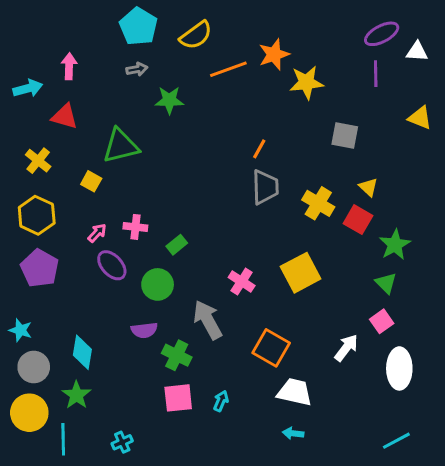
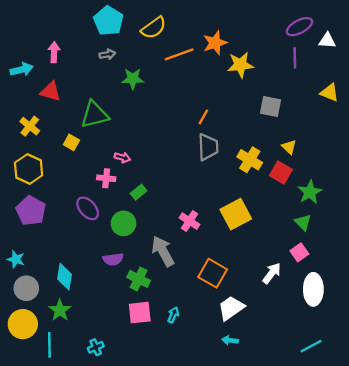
pink arrow: (97, 233) -> (122, 157), moved, turned 63
white trapezoid: (295, 392) -> (231, 308), turned -48

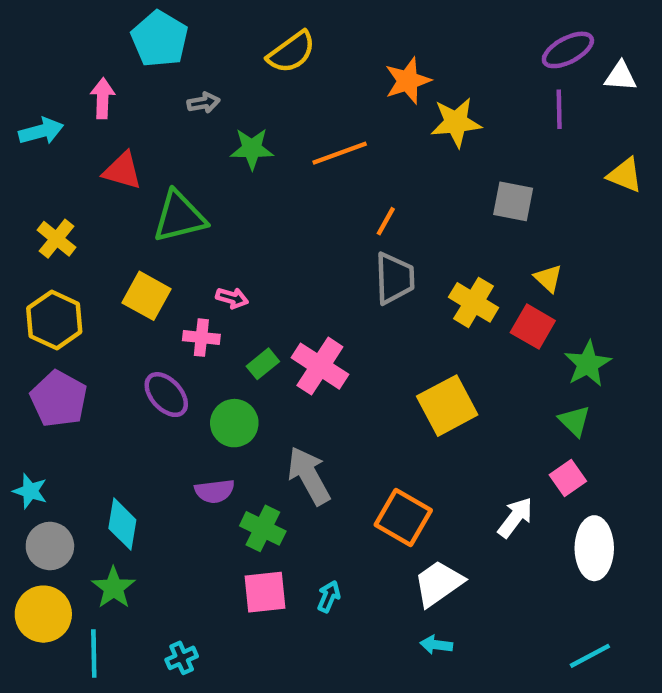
cyan pentagon: (108, 21) -> (160, 39), moved
orange line: (179, 54) -> (340, 153), moved
red triangle: (51, 91) -> (122, 171), moved
yellow square: (71, 142) -> (146, 296), moved, size x1.5
pink cross: (189, 221) -> (320, 366), moved, size x1.4

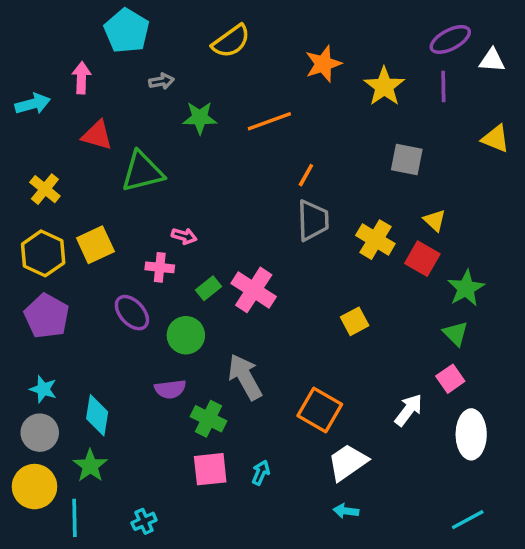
yellow star: (456, 122) -> (384, 86), moved, turned -30
yellow square: (146, 296) -> (95, 245), moved, turned 36
yellow square: (447, 406) -> (355, 321), size x0.6
cyan star: (30, 491) -> (43, 389), moved

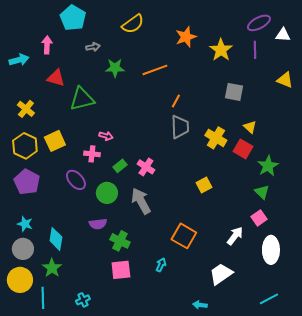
pink cross: (254, 290) -> (146, 167), size x0.7
gray arrow: (245, 377) -> (141, 201), moved
white trapezoid: (348, 462) -> (221, 274), moved
cyan arrow: (261, 473) -> (161, 265), moved
cyan arrow: (346, 511) -> (200, 305), moved

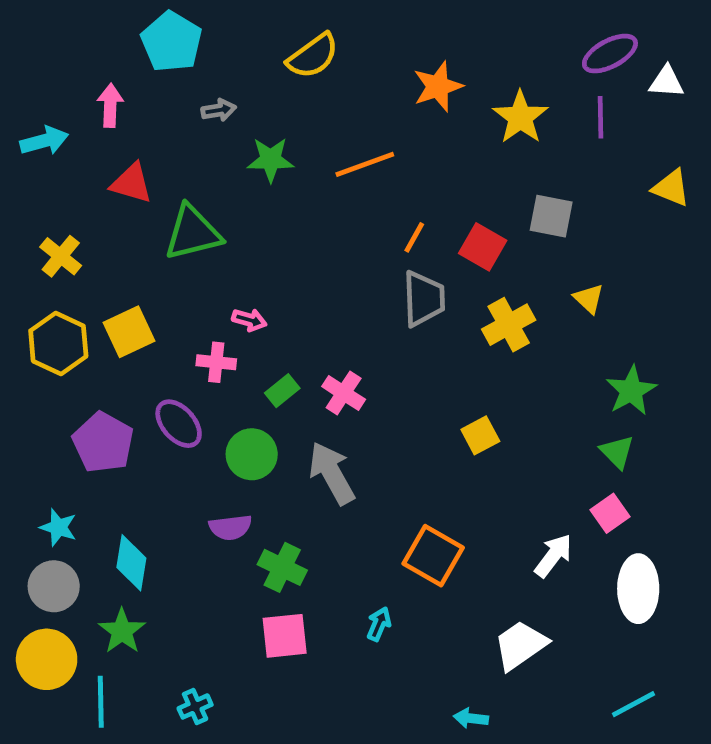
yellow cross: (216, 138) -> (509, 325), turned 30
red square: (243, 149) -> (483, 247), moved
purple pentagon: (27, 182) -> (103, 442), moved

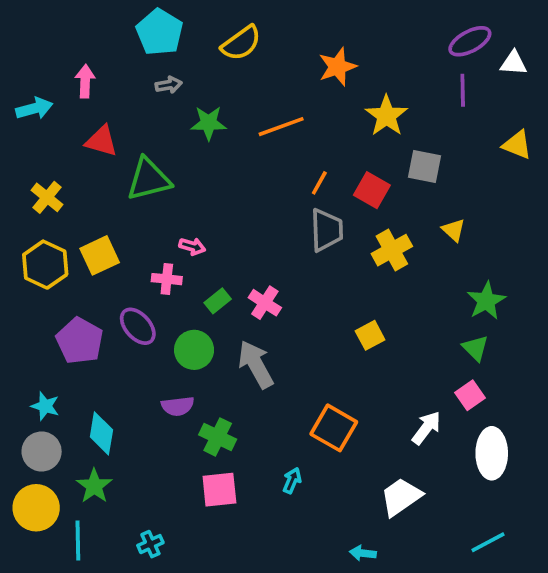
cyan pentagon: (171, 42) -> (160, 32), moved
yellow star: (520, 117) -> (386, 116), moved

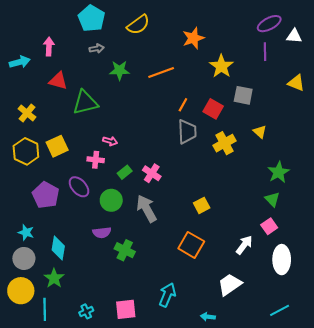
yellow square: (370, 335) -> (202, 205), moved
cyan arrow: (292, 481) -> (167, 295), moved, size x1.6
pink square: (219, 490) -> (126, 309), moved

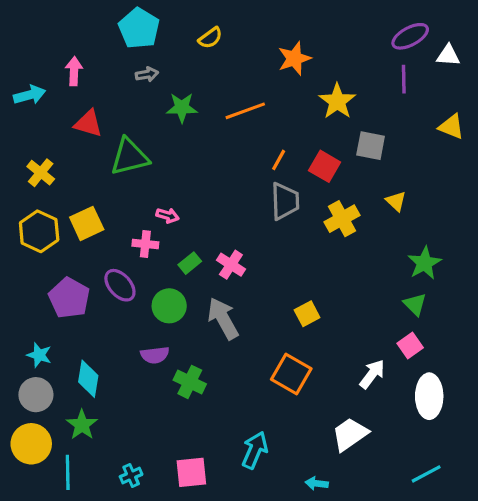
yellow semicircle: (138, 25) -> (210, 38), size x0.7

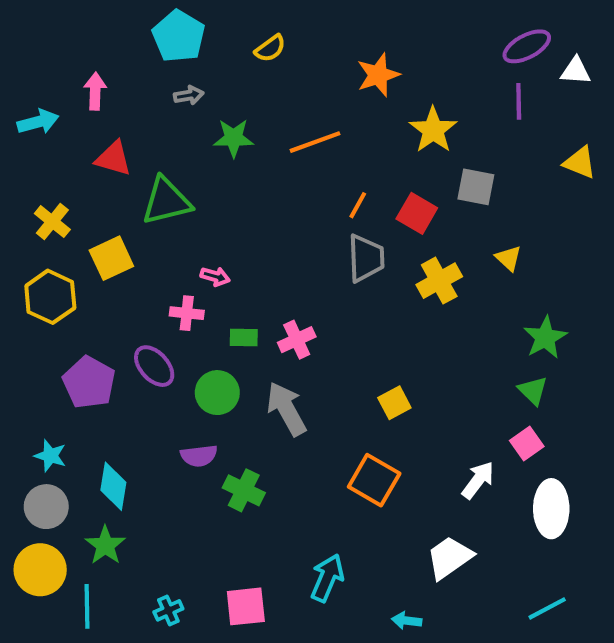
yellow square: (87, 223) -> (111, 258), moved
green rectangle: (190, 263) -> (244, 338), turned 40
pink cross: (231, 265) -> (297, 340), turned 32

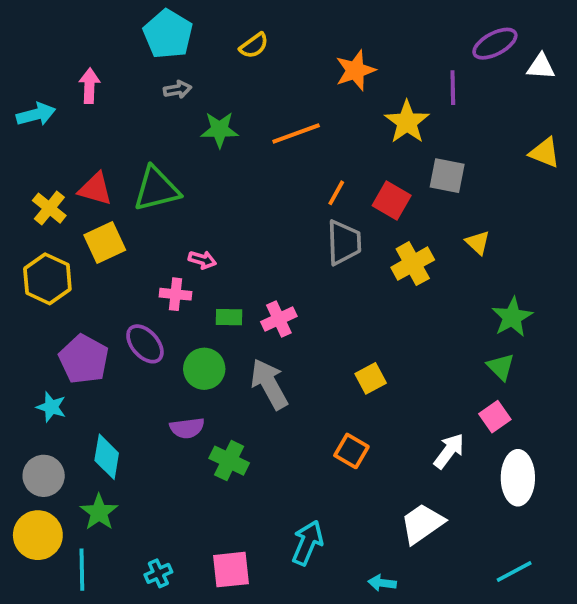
purple line: (519, 101) -> (453, 88), moved
red triangle: (113, 158) -> (95, 189), moved
cyan star: (50, 456) -> (51, 407), moved
orange square: (374, 480) -> (351, 451), size x0.7

